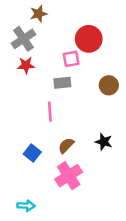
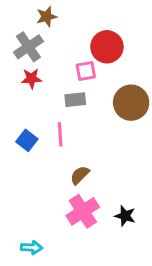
brown circle: (109, 85) -> (131, 103), size x1.5
black star: (104, 142) -> (125, 216), moved
blue square: (32, 153) -> (27, 140), moved

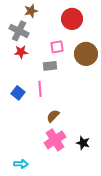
gray cross: (28, 47) -> (19, 31), turned -30
red circle: (107, 47) -> (72, 19), moved
brown circle: (131, 103) -> (86, 54), moved

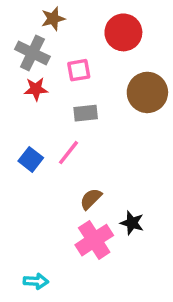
pink square: (57, 47) -> (79, 70), moved
pink line: (40, 89) -> (68, 153), turned 42
black star: (83, 143) -> (132, 223), moved

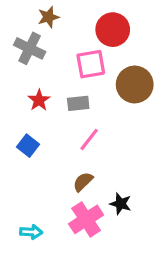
pink square: (79, 70) -> (91, 64), moved, size x1.4
red star: (36, 89) -> (39, 100), moved, turned -30
pink line: (68, 153) -> (89, 139), moved
cyan arrow: (36, 281) -> (31, 232), moved

